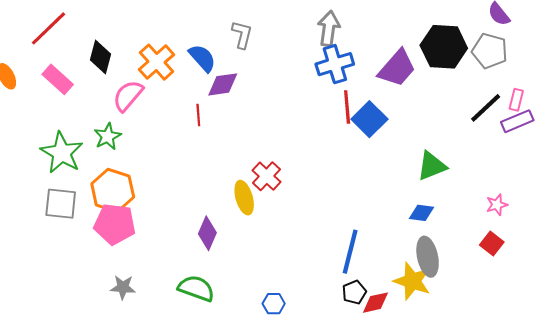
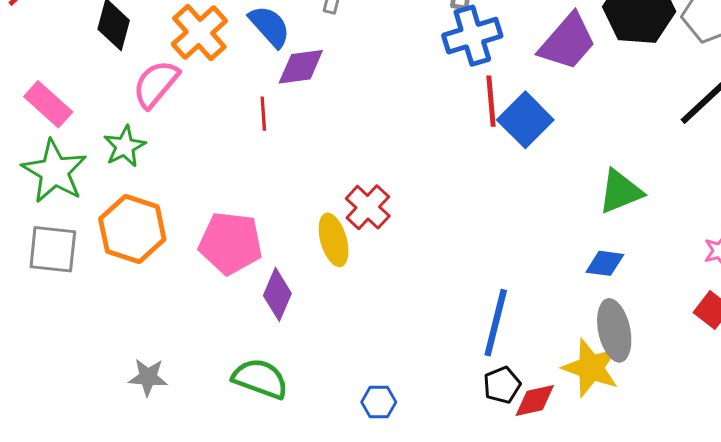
pink rectangle: (58, 79) -> (48, 104), moved
pink pentagon: (115, 224) -> (231, 243), moved

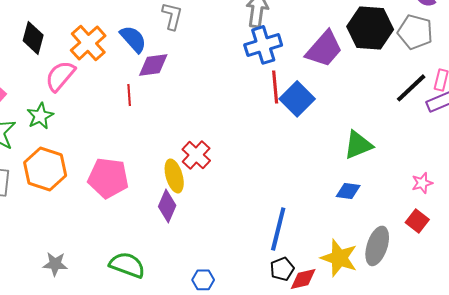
purple diamond: (277, 294) -> (167, 206), moved
gray ellipse: (614, 330) -> (377, 246), moved, turned 30

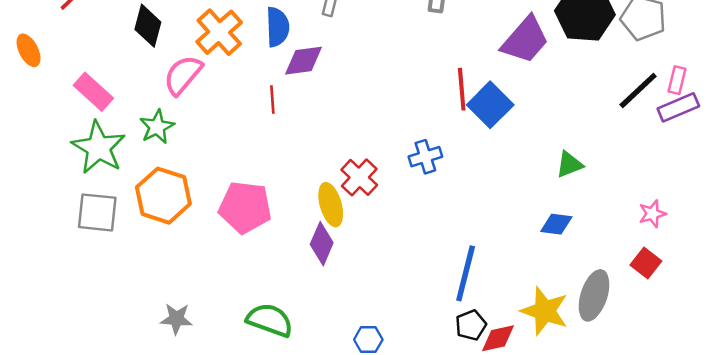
blue semicircle: (133, 39) -> (278, 27), turned 40
blue cross: (263, 45) -> (425, 157), moved, size x0.7
green triangle: (358, 145) -> (569, 164), size x0.7

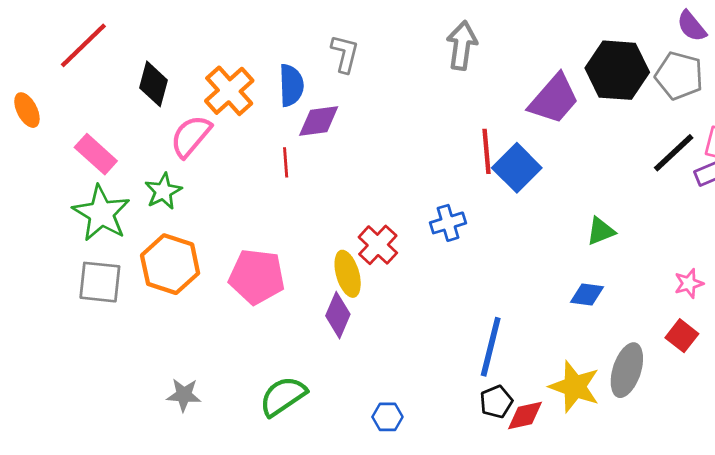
green semicircle: (270, 320) -> (283, 396), turned -54

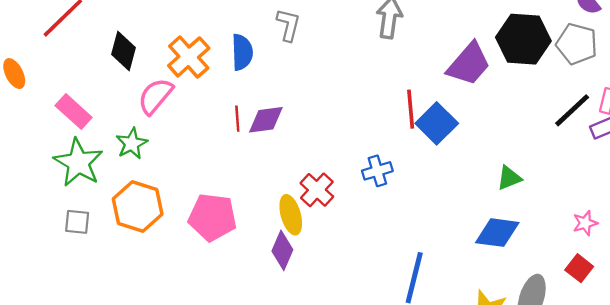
purple diamond: (319, 121) -> (266, 120), moved
gray square: (100, 282) -> (77, 222), size x0.7
blue diamond: (587, 294) -> (497, 233), size x1.5

